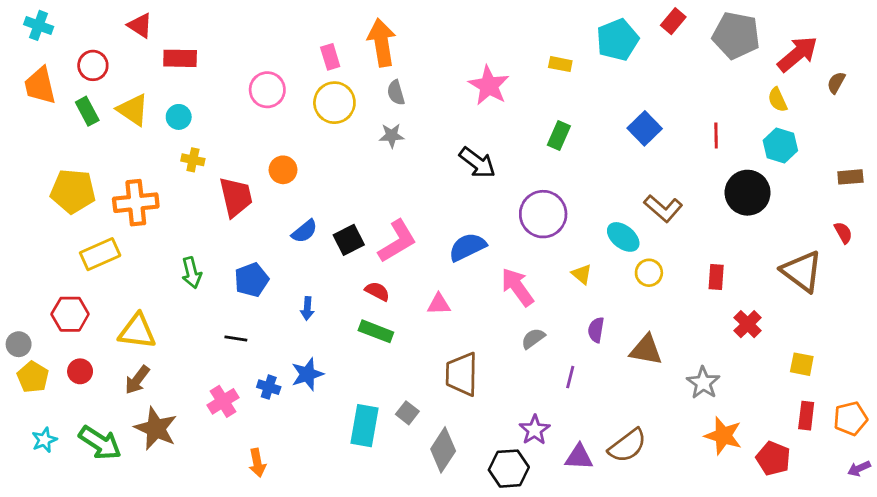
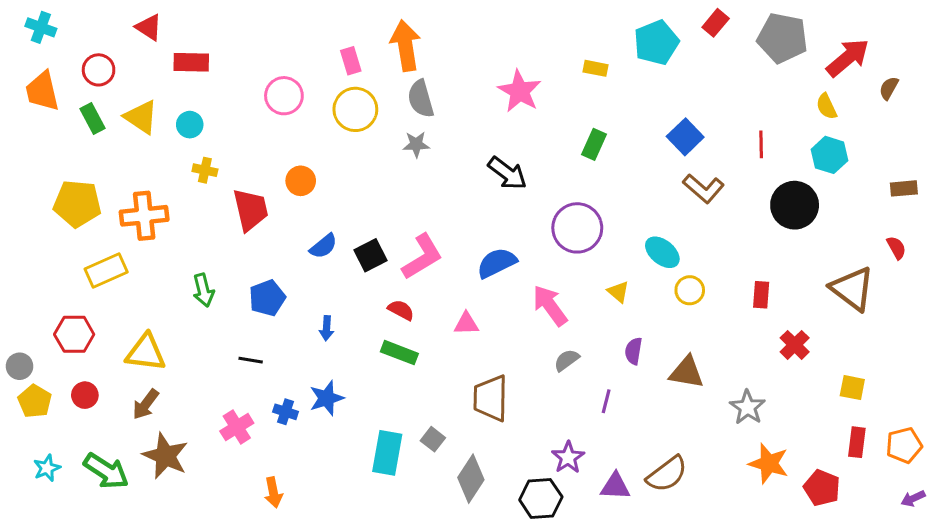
gray semicircle: (396, 93) -> (421, 99), size x1.4
brown L-shape: (663, 208) -> (703, 188), moved

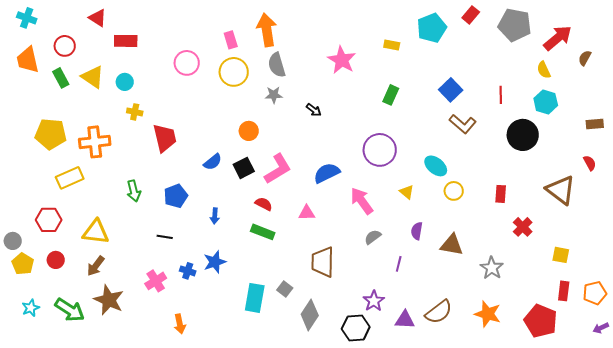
black arrow: (507, 173) -> (314, 110), moved, size x0.6
orange circle: (301, 181) -> (249, 131), moved
orange star: (769, 463) -> (488, 314), moved
red pentagon: (822, 488) -> (541, 321), size x1.4

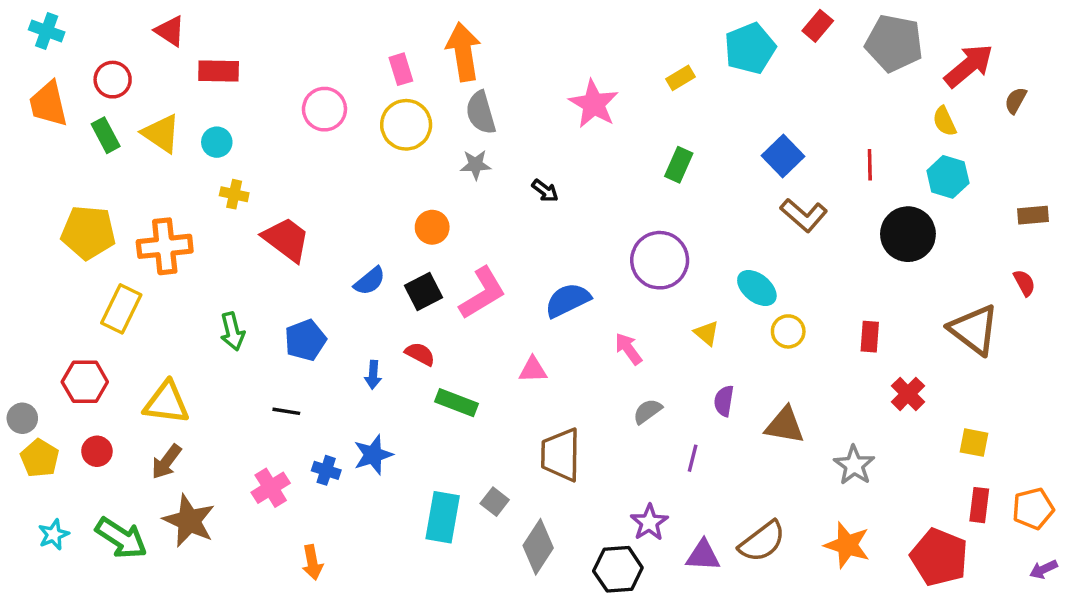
yellow rectangle: (392, 45) -> (680, 78), turned -42
red trapezoid: (165, 138) -> (286, 239), turned -40
yellow rectangle: (70, 178) -> (121, 309), turned -40
pink arrow: (362, 201) -> (628, 349), size x0.7
red semicircle: (264, 204) -> (420, 354), moved

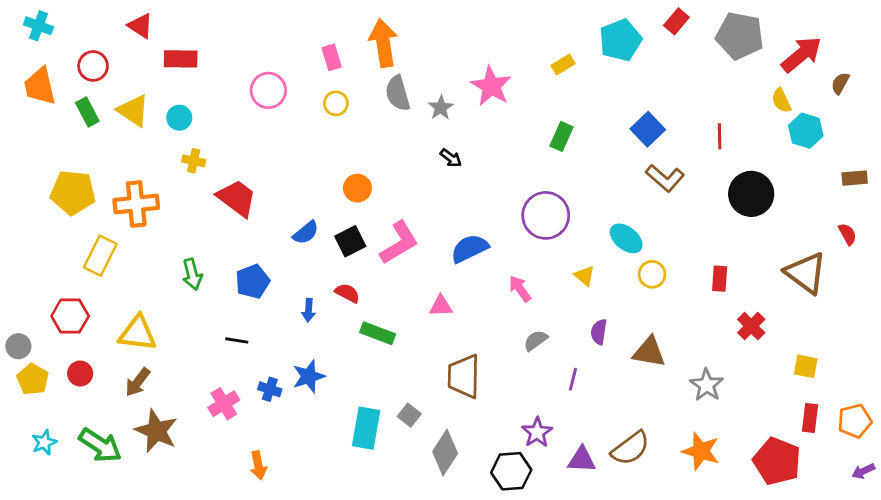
yellow circle: (406, 125) -> (336, 103), size x0.6
gray star: (476, 165) -> (441, 108), moved, turned -30
cyan hexagon: (948, 177) -> (806, 131), moved

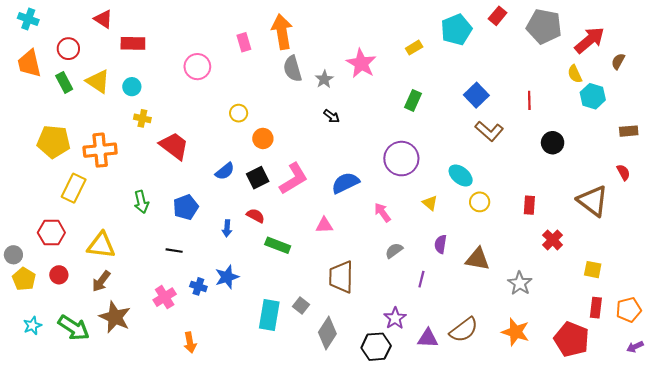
yellow circle: (336, 103) -> (239, 113), moved
black circle: (751, 194) -> (553, 143), size x0.7

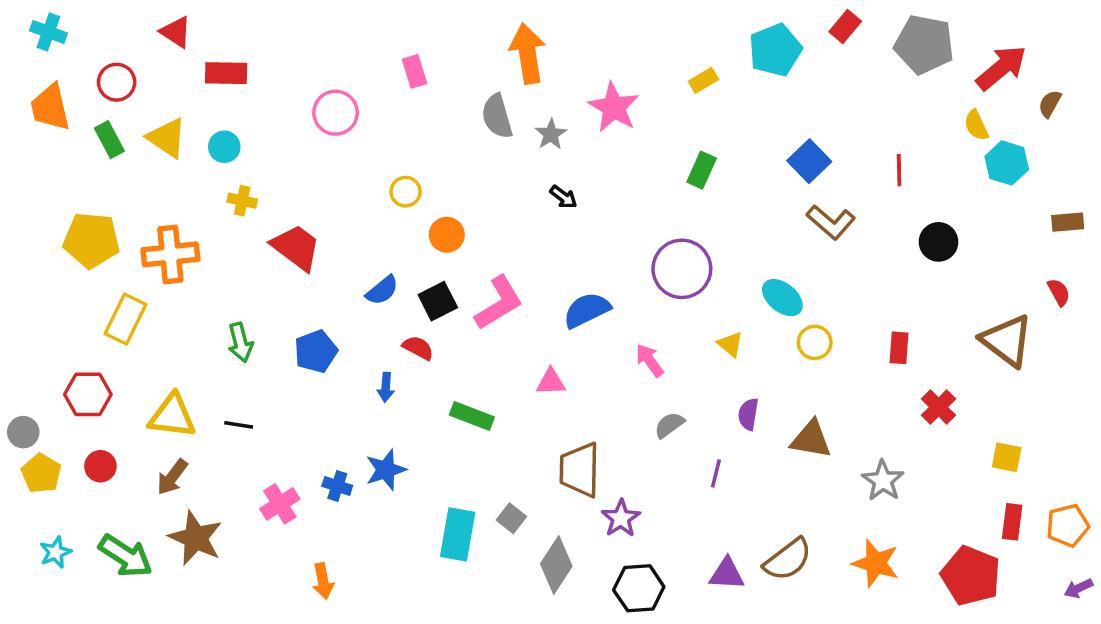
orange arrow: (282, 32) -> (528, 53), moved
red semicircle: (256, 216) -> (418, 348), moved
black line: (174, 251) -> (239, 425), moved
purple star: (395, 318) -> (621, 518), moved

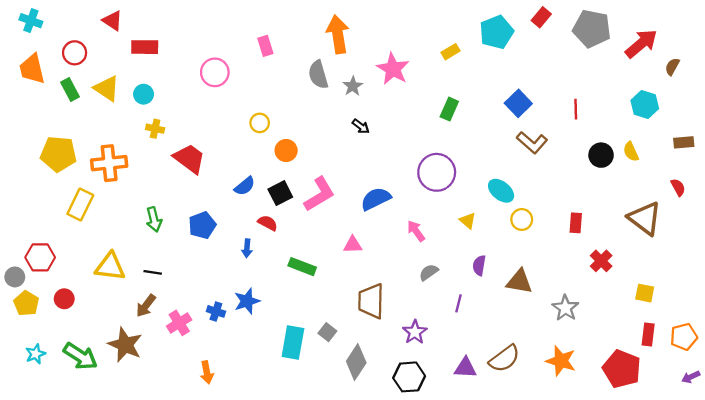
yellow semicircle: (976, 125) -> (631, 152), moved
red hexagon: (88, 394) -> (40, 257), moved
brown arrow: (172, 477) -> (146, 306), moved
purple star: (621, 518) -> (415, 332), moved

